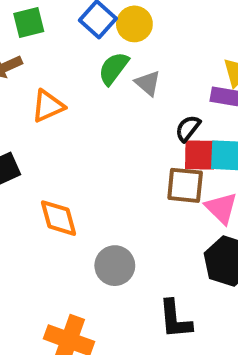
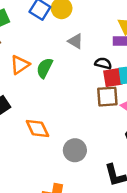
green semicircle: (113, 68) -> (45, 68), moved
black semicircle: (188, 128) -> (103, 63), turned 77

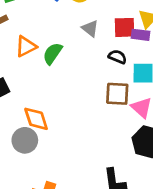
red square: (113, 78) -> (124, 27), moved
gray circle: (75, 150) -> (25, 140), moved

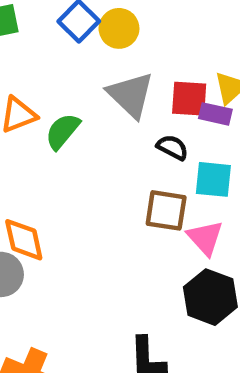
gray triangle: (90, 28) -> (131, 95), size x1.6

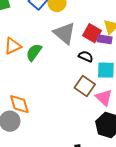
red square: (189, 99) -> (92, 33), turned 30
brown square: (166, 210) -> (85, 86), turned 30

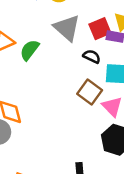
red square: (92, 33) -> (100, 29), turned 36

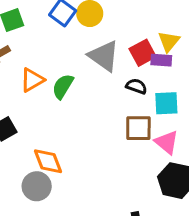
brown square: (90, 92) -> (138, 128), turned -30

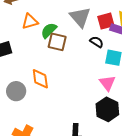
brown square: (138, 128) -> (57, 42), moved
orange diamond: (48, 161) -> (40, 79), moved

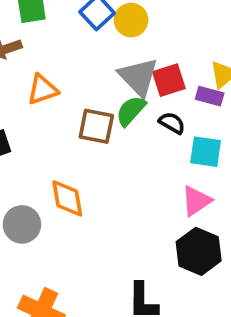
red square: (106, 21) -> (169, 80), moved
green semicircle: (49, 30) -> (131, 111), moved
pink triangle: (107, 83) -> (196, 201), turned 36

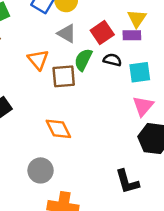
gray triangle: (138, 77) -> (67, 33), moved, size x0.7
orange triangle: (42, 90) -> (38, 60), moved, turned -35
gray circle: (22, 224) -> (41, 170), moved

